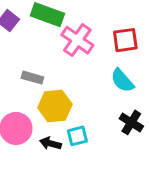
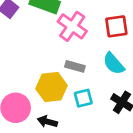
gray rectangle: (32, 78) -> (75, 66), moved
cyan square: (77, 136) -> (83, 98), moved

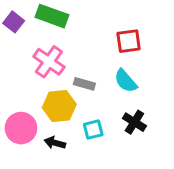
pink cross: (72, 26) -> (49, 62), moved
cyan square: (83, 98) -> (93, 130), moved

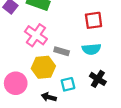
cyan semicircle: (126, 81) -> (91, 49), turned -54
black arrow: (55, 143) -> (49, 97), moved

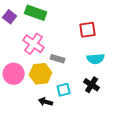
cyan semicircle: (91, 49) -> (96, 59), moved
pink circle: (16, 83) -> (14, 74), moved

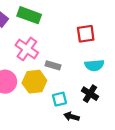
black arrow: (46, 102) -> (72, 117), moved

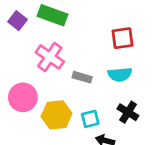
cyan semicircle: (94, 65) -> (120, 74), moved
yellow hexagon: (34, 82) -> (57, 115), moved

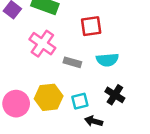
red square: (123, 38) -> (91, 26), moved
pink circle: (23, 97) -> (16, 104), moved

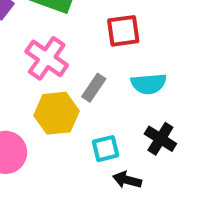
gray rectangle: (72, 62) -> (94, 88), turned -72
yellow hexagon: (49, 97) -> (56, 113), moved

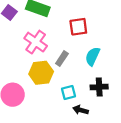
cyan semicircle: (149, 84) -> (93, 56), turned 120
black cross: (160, 139) -> (99, 87), turned -35

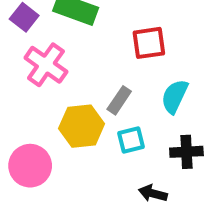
pink cross: (36, 42) -> (46, 65), moved
cyan square: (68, 92) -> (131, 140), moved

